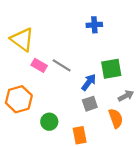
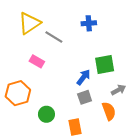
yellow triangle: (22, 39) -> (30, 23), moved, turned 50
gray line: (62, 65) -> (54, 37), moved

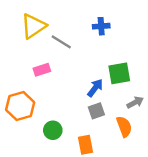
pink rectangle: (37, 61) -> (42, 70), turned -48

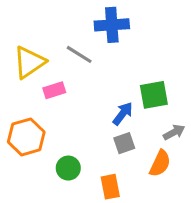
yellow triangle: (33, 26) -> (29, 62), moved
blue cross: (101, 26) -> (112, 25), moved, size x1.5
orange semicircle: (124, 127) -> (160, 163), turned 45

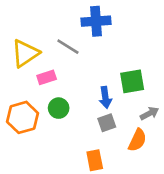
blue arrow: (123, 114) -> (105, 97), turned 135
green circle: (68, 168) -> (59, 108), moved

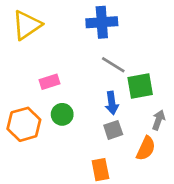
gray line: (68, 47) -> (113, 65), moved
yellow triangle: (25, 53) -> (27, 25), moved
gray arrow: (149, 113) -> (159, 120), turned -42

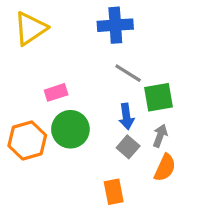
green circle: (62, 114) -> (70, 129), size x1.5
gray arrow: (159, 120) -> (160, 136), moved
gray square: (113, 130) -> (128, 147), turned -30

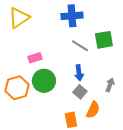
green square: (159, 97) -> (104, 40), moved
gray arrow: (160, 136) -> (110, 85), moved
orange semicircle: (165, 168) -> (93, 110), moved

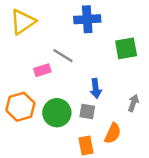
gray line: (80, 46) -> (63, 56), moved
green circle: (44, 81) -> (57, 113), moved
gray square: (80, 92) -> (87, 111), moved, turned -32

